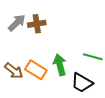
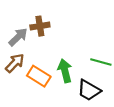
gray arrow: (17, 23) -> (18, 37), moved
brown arrow: (14, 71) -> (15, 63), moved, turned -84

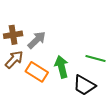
brown cross: (40, 26) -> (13, 35), moved
gray arrow: (18, 37) -> (37, 40), moved

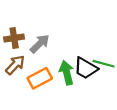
orange rectangle: (37, 72) -> (40, 78), turned -60
black trapezoid: (84, 85) -> (86, 68), moved

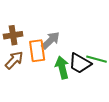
gray arrow: (40, 44) -> (51, 40), moved
orange rectangle: (40, 78) -> (37, 51), moved, turned -70

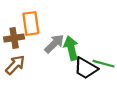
orange rectangle: (37, 51) -> (31, 23), moved
green arrow: (62, 67) -> (71, 48), moved

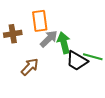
orange rectangle: (31, 23) -> (40, 21), moved
brown arrow: (15, 65) -> (30, 67), moved

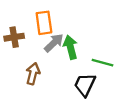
black trapezoid: (77, 61) -> (85, 85), moved, turned 85
brown arrow: (30, 67) -> (33, 74), turned -30

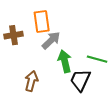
green arrow: (70, 47) -> (65, 61), moved
brown arrow: (33, 74) -> (31, 81), moved

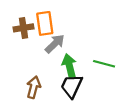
brown cross: (14, 35) -> (24, 28), moved
black trapezoid: (80, 80) -> (72, 86), moved

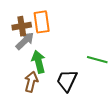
gray arrow: (55, 44) -> (25, 41), moved
green arrow: (69, 66) -> (39, 62), moved

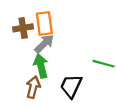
gray arrow: (25, 41) -> (44, 44), moved

